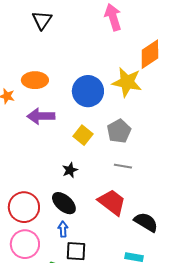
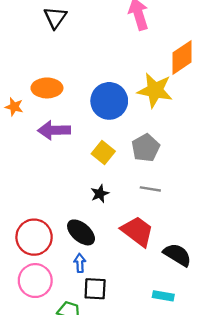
black star: (70, 170) -> (100, 194), moved

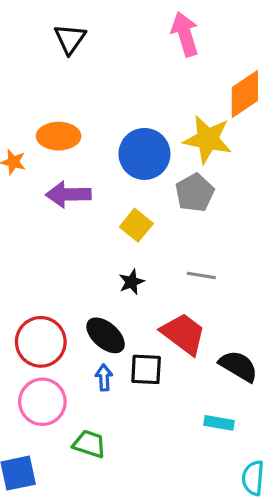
gray pentagon: (146, 148) -> (195, 193), moved
black square: (95, 289) -> (146, 369), moved

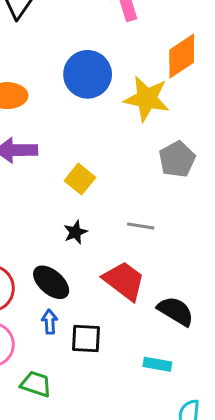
blue circle: (144, 154) -> (88, 74), moved
gray pentagon: (195, 193) -> (177, 159), moved
black square: (146, 369) -> (86, 338), moved

